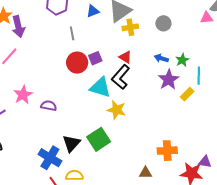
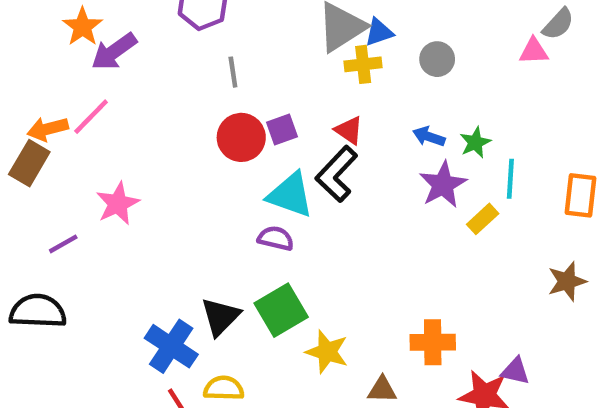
blue triangle: (93, 11) -> (379, 32), moved
purple arrow: (18, 27) -> (114, 52), turned 65
purple semicircle: (49, 106) -> (276, 238), moved
yellow star: (117, 110) -> (327, 352), moved

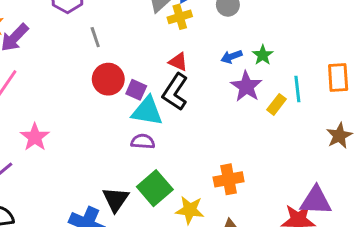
purple square: (282, 129) -> (136, 90), moved, turned -36
blue arrow: (429, 137) -> (231, 57), turned -30
cyan line: (510, 179) -> (297, 89), moved
orange cross: (433, 342) -> (229, 179), moved
purple triangle: (515, 371) -> (316, 201), size x1.6

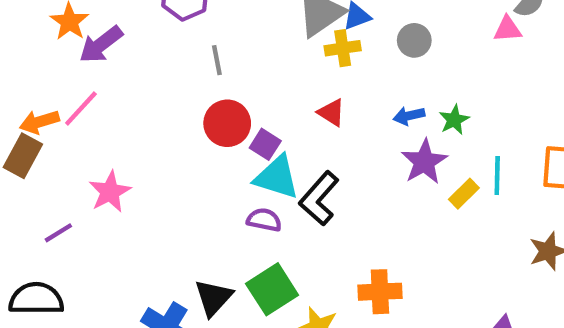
black L-shape: (175, 92) -> (319, 198), moved

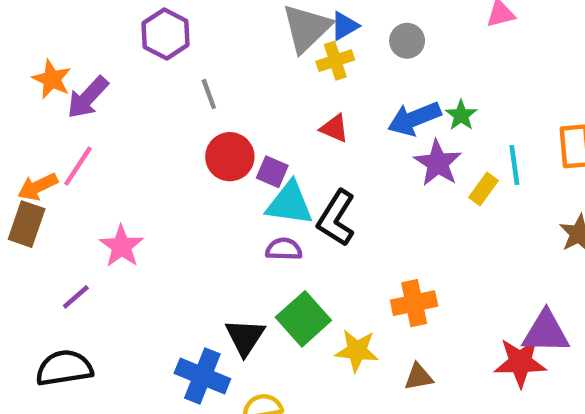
blue arrow: (409, 116) -> (414, 119), size x1.6

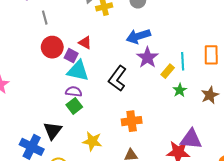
green star: (461, 115) -> (180, 90), moved
red triangle: (334, 128) -> (85, 43), moved
black L-shape: (336, 218) -> (117, 78), moved
green square: (303, 319) -> (74, 106), moved, size x0.7
yellow star: (357, 351) -> (92, 141), moved

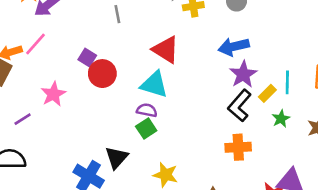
red triangle: (85, 43) -> (166, 50), size x1.6
red circle: (52, 47) -> (102, 74), moved
purple square: (71, 56) -> (87, 57), moved
black L-shape: (117, 78) -> (240, 106), moved
orange cross: (132, 121) -> (238, 147), moved

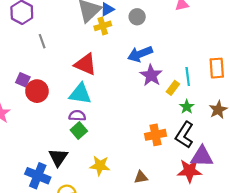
black L-shape: (240, 106) -> (184, 135), moved

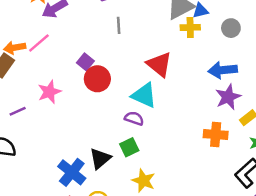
green square: (79, 130) -> (129, 147), moved
orange cross: (155, 135) -> (216, 134), moved

